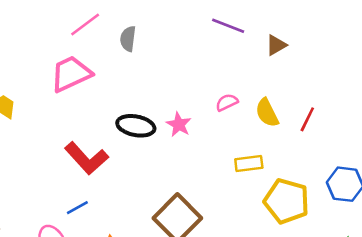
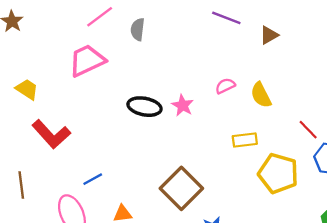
red line: (307, 119) -> (308, 130), moved, turned -70
red L-shape: (86, 158) -> (51, 134), moved

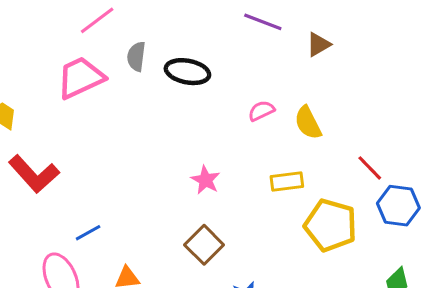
gray semicircle: (138, 29) -> (136, 57), moved
pink star: (183, 105) -> (206, 180), moved
black ellipse: (145, 107) -> (187, 72), moved
brown square: (181, 188) -> (204, 245), size x0.7

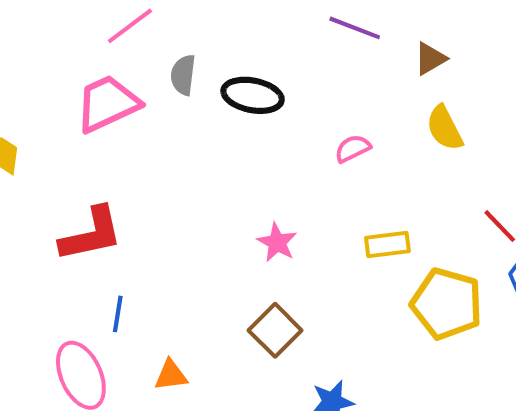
yellow semicircle: (308, 123) -> (445, 128), moved
red L-shape: (34, 174) -> (91, 234), moved, turned -60
blue line: (88, 233) -> (118, 314), turned -52

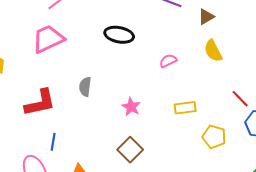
gray semicircle: (183, 75) -> (85, 87), moved
yellow pentagon: (447, 304) -> (214, 137), size x0.7

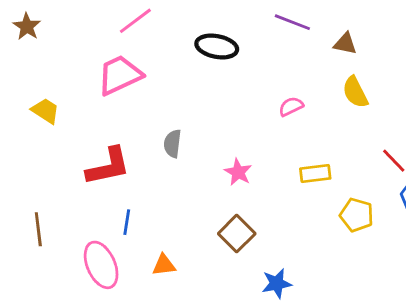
brown triangle: (206, 17) -> (345, 44), turned 42
black ellipse: (119, 35) -> (217, 47), moved

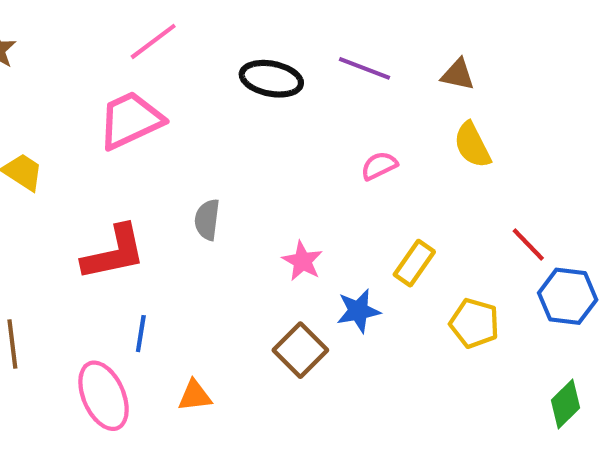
purple line: (292, 22) -> (365, 68), moved
yellow rectangle: (315, 174) -> (414, 263), turned -48
blue star: (277, 283) -> (358, 311), moved

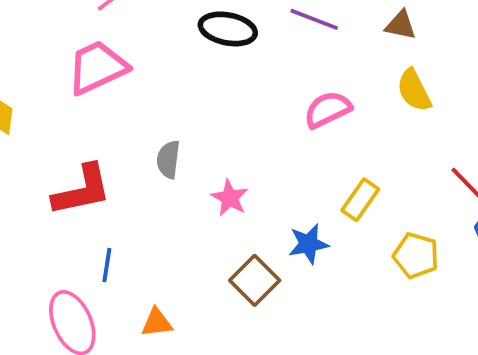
pink semicircle: (379, 166) -> (328, 110), size x1.4
pink star: (302, 261) -> (230, 198), moved

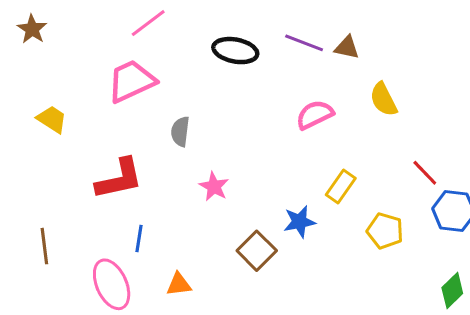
brown triangle: (401, 25) -> (347, 47), moved
gray semicircle: (168, 159) -> (180, 132), moved
pink star: (230, 198) -> (214, 187), moved

